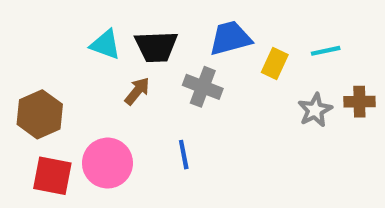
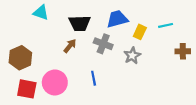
cyan triangle: (105, 44) -> (41, 13), moved
gray star: (315, 110) -> (132, 56), moved

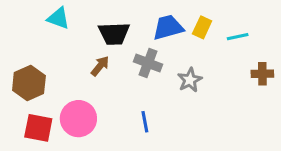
yellow rectangle: (140, 32) -> (202, 27), moved
blue line: (94, 78) -> (145, 122), moved

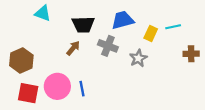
yellow rectangle: (202, 27) -> (151, 33), moved
blue line: (145, 122) -> (82, 89), moved

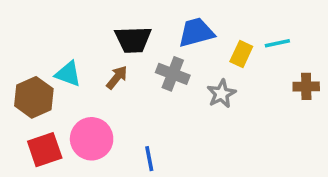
cyan triangle: (43, 13) -> (68, 74), moved
blue line: (82, 89) -> (149, 159), moved
red square: (28, 93) -> (45, 150), turned -30

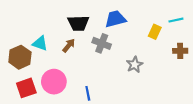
cyan line: (277, 43) -> (176, 20), moved
yellow rectangle: (241, 54) -> (155, 32), moved
gray star: (221, 94) -> (135, 65), moved

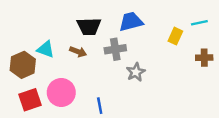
gray cross: (102, 43) -> (115, 49), turned -30
brown arrow: (69, 46) -> (78, 52), turned 72
gray star: (135, 65) -> (136, 72), moved

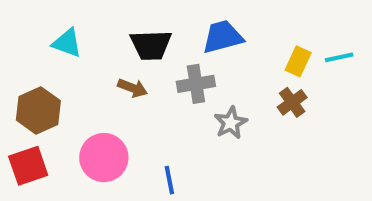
cyan line: (199, 23) -> (339, 57), moved
cyan triangle: (46, 49) -> (67, 43), moved
brown cross: (204, 58) -> (292, 102), moved, turned -35
red square: (30, 100) -> (28, 166), moved

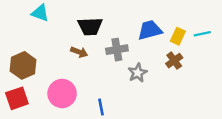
blue trapezoid: (223, 37) -> (150, 30), moved
cyan triangle: (67, 43) -> (40, 13), moved

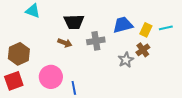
gray star: (138, 73) -> (126, 60), moved
blue line: (101, 107) -> (74, 88), moved

